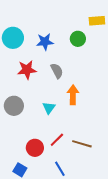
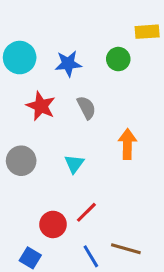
red star: (27, 70) -> (41, 106), turned 30
orange arrow: (73, 95) -> (127, 144), moved
brown line: (82, 144) -> (126, 249), moved

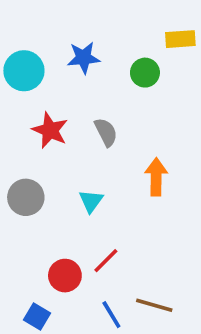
blue star: (68, 64) -> (84, 58), moved

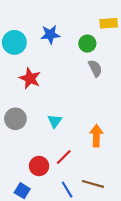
gray semicircle: (106, 132) -> (95, 68), moved
orange arrow: (156, 177) -> (96, 136), moved

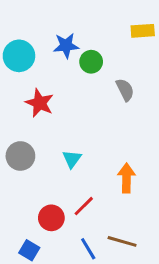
green circle: (87, 44) -> (91, 62), moved

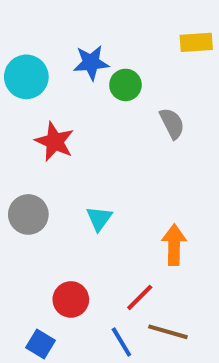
red line: (84, 206) -> (140, 297), moved

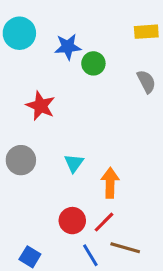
cyan circle: (26, 77) -> (19, 33), moved
gray semicircle: (172, 123) -> (146, 82), moved
orange arrow: (174, 245) -> (110, 183), moved
red circle: (71, 299) -> (72, 221), moved

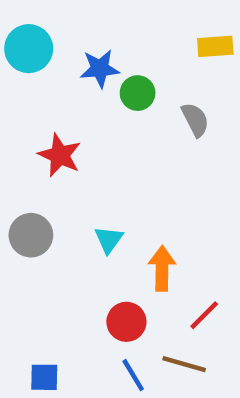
gray semicircle: (146, 82) -> (195, 120), moved
red circle: (72, 221) -> (126, 322), moved
red line: (104, 222) -> (204, 315), moved
blue square: (30, 257) -> (44, 377), turned -30

